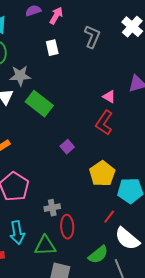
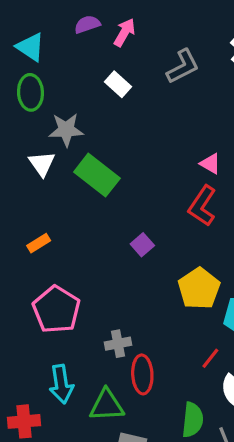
gray L-shape: (92, 37) -> (183, 66), turned 40
white rectangle: (52, 48) -> (118, 84), turned -35
green semicircle: (98, 255) -> (193, 420), turned -45

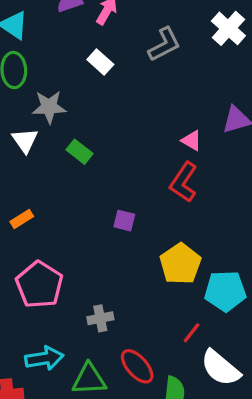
green rectangle: (97, 175) -> (79, 152), size x0.6
purple square: (142, 245) -> (124, 221), turned -35
red ellipse: (142, 374) -> (137, 366), moved, turned -39
cyan arrow: (61, 384) -> (44, 358), turned -90

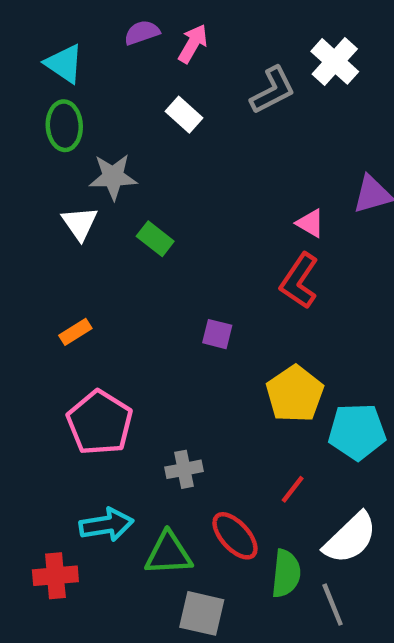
white cross: (228, 28) -> (335, 61), moved
red line: (192, 333) -> (293, 489), moved
white semicircle: (220, 368) -> (350, 538), turned -84

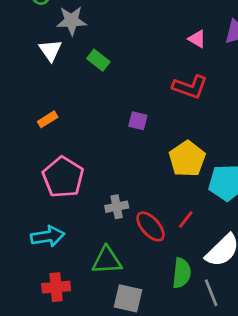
pink triangle: (310, 223) -> (197, 39), moved
red L-shape: (299, 281) -> (190, 87), turned -104
cyan arrow: (106, 525) -> (48, 236), moved
red ellipse: (235, 536) -> (151, 226), moved
red cross: (55, 576) -> (56, 287), moved

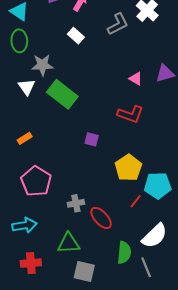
green rectangle: (98, 60) -> (62, 94), size x1.8
red line: (186, 219) -> (136, 201), moved

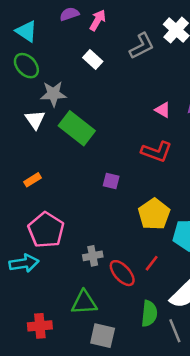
green ellipse: (19, 41) -> (26, 66), turned -40
red line: (136, 201) -> (152, 263), moved
cyan arrow: (25, 225) -> (24, 263), moved

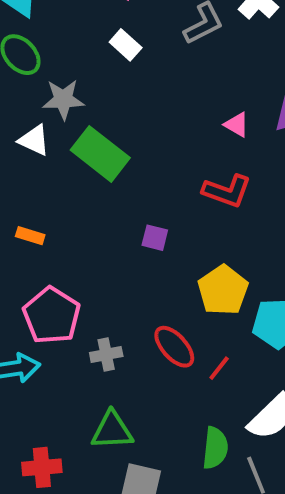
white triangle: (35, 120) -> (34, 140), turned -30
orange rectangle: (33, 180) -> (30, 236), turned 49
gray cross: (93, 256) -> (106, 354), moved
red ellipse: (122, 273) -> (174, 347), moved

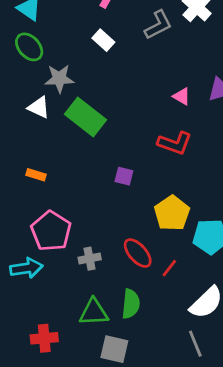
green semicircle: (215, 448) -> (131, 304), moved

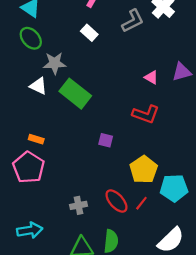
pink pentagon: (51, 231) -> (29, 167), moved
cyan arrow: (26, 268) -> (30, 230), moved
red line: (169, 268) -> (141, 203), moved

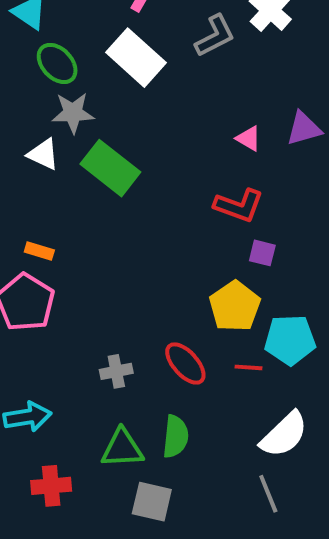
white rectangle: (89, 33) -> (136, 58), size x1.8
green ellipse: (31, 38) -> (57, 63), moved
purple square: (106, 140) -> (262, 253), moved
red line: (141, 203) -> (249, 367), moved, turned 56

